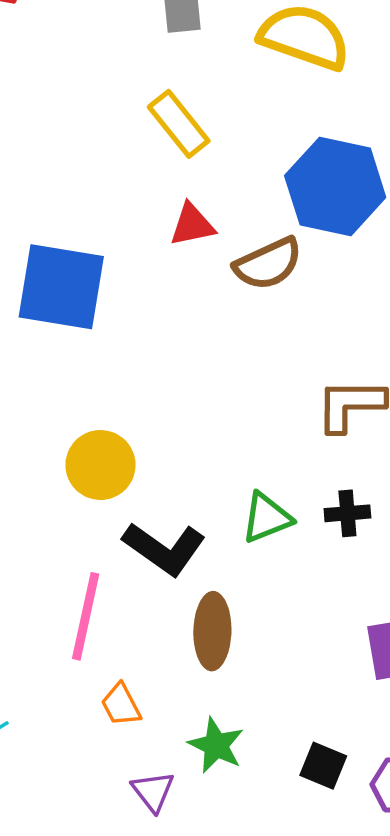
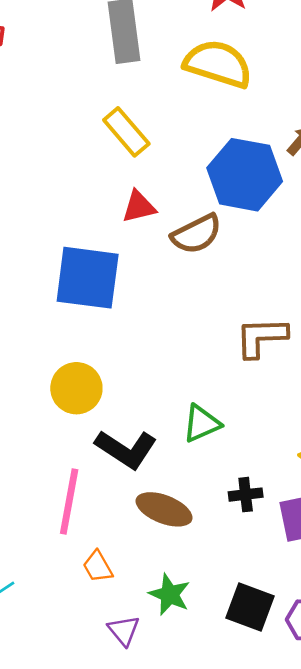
blue square: (61, 287) -> (88, 278), moved
black cross: (347, 513) -> (246, 495), moved
brown ellipse: (212, 631) -> (164, 509), turned -68
black square: (323, 766) -> (250, 607), size x1.4

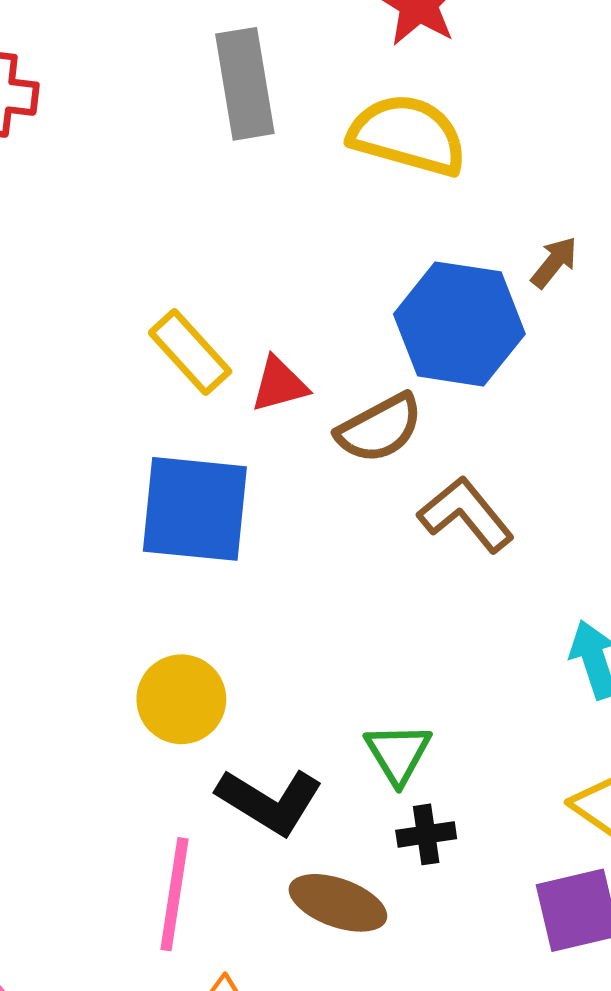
yellow rectangle: (126, 132) -> (190, 352), moved
brown L-shape: (261, 337) -> (466, 514), moved, turned 54
green triangle: (202, 423) -> (398, 753), turned -36
black cross: (246, 495) -> (426, 834), moved

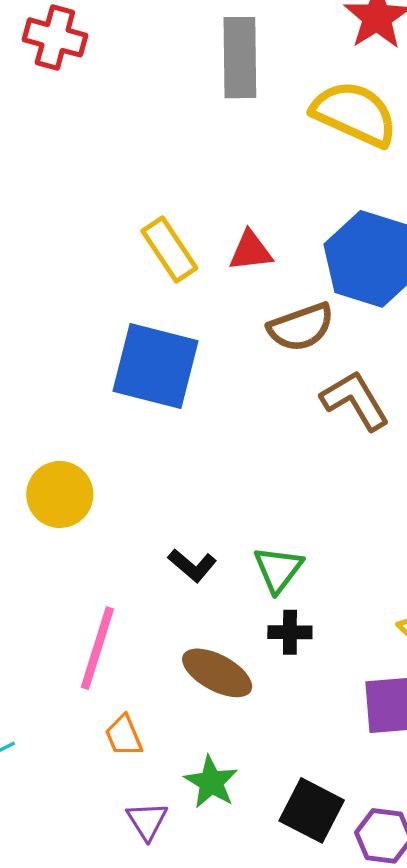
red triangle: (279, 384) -> (251, 251), moved
yellow circle: (181, 699) -> (60, 494), moved
black L-shape: (270, 801) -> (192, 565), moved, size x0.6

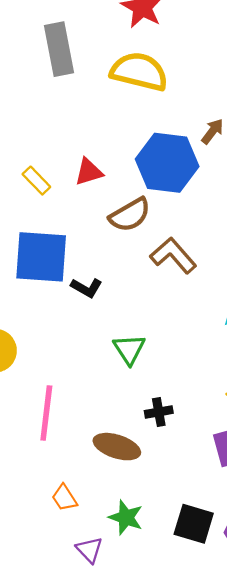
yellow rectangle: (169, 250) -> (36, 181), size x0.7
black L-shape: (192, 565) -> (87, 288), moved
green triangle: (278, 569) -> (129, 349), moved
pink line: (97, 648) -> (46, 413), moved

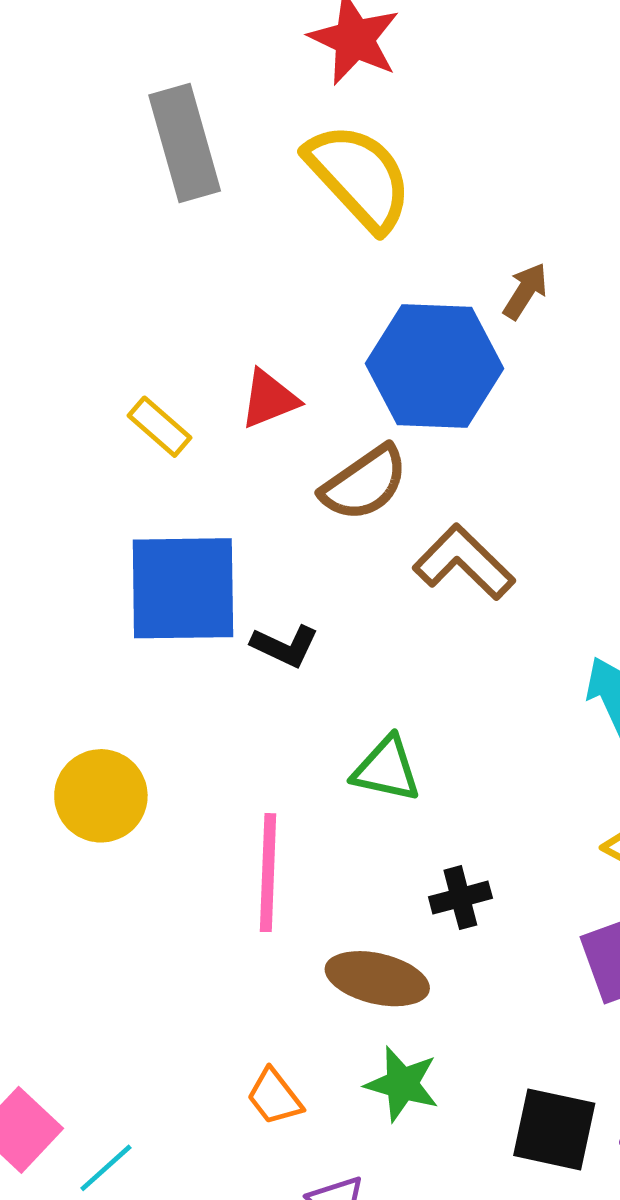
yellow semicircle: (139, 72) -> (359, 177), turned 38
green triangle: (129, 349) -> (386, 769), turned -40
pink line: (46, 413) -> (268, 873), moved
green star: (126, 517) -> (402, 1084), moved

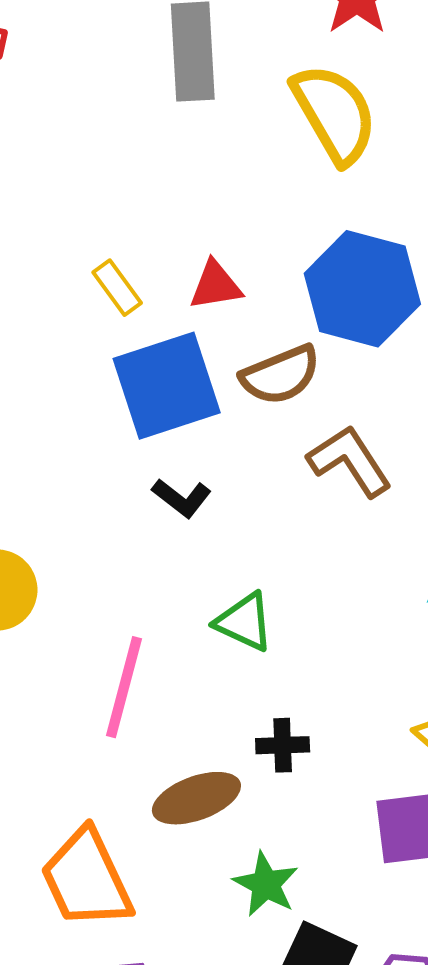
blue square: (183, 588) -> (167, 386), moved, turned -30
brown ellipse: (377, 979) -> (196, 798), turned -46
green star: (402, 1084) -> (266, 884), moved
orange trapezoid: (274, 1097) -> (87, 879), size x2.0

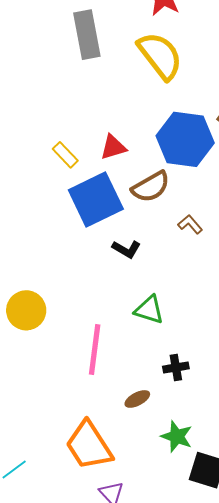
brown L-shape: (350, 461) -> (190, 224), size x0.6
black L-shape: (182, 498) -> (126, 249), moved
brown ellipse: (196, 798) -> (137, 399), size x0.6

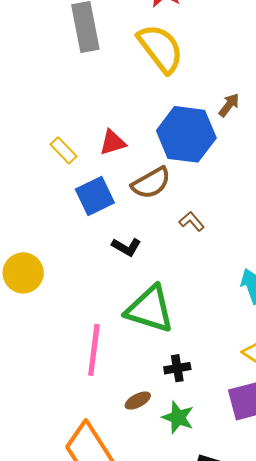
blue square: (96, 199) -> (95, 196), size x0.7
yellow circle: (26, 310) -> (23, 273), moved
green triangle: (149, 310) -> (150, 309), size x1.6
green star: (177, 437) -> (178, 417), moved

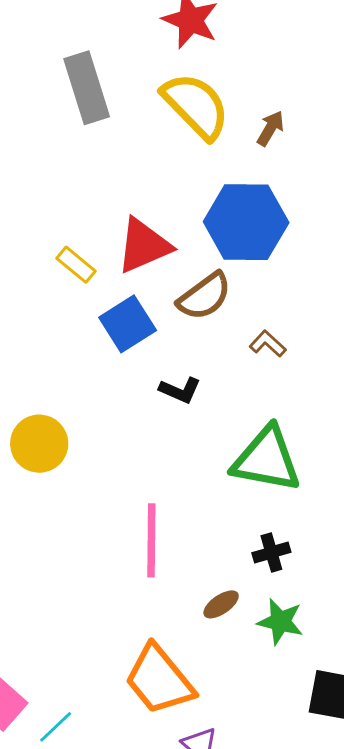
brown arrow: (229, 105) -> (270, 128), moved
red triangle: (113, 142) -> (144, 246), size x1.5
green triangle: (150, 309) -> (267, 459), moved

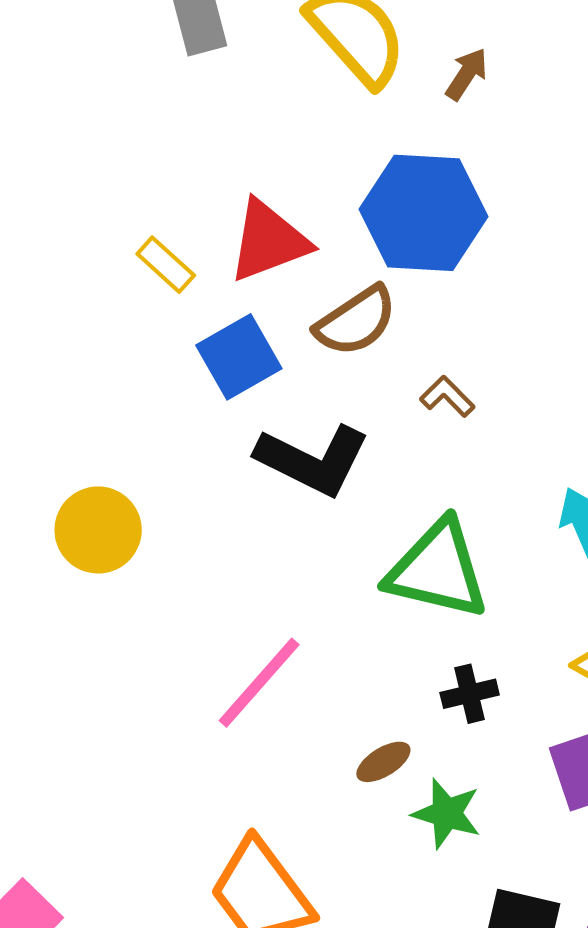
black L-shape: (180, 390) -> (313, 460), size x1.8
pink line: (151, 540) -> (259, 683), turned 38
black cross: (271, 552) -> (470, 694), moved
brown ellipse: (221, 604) -> (383, 762), moved

